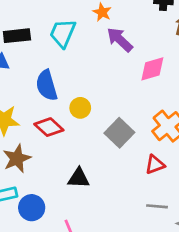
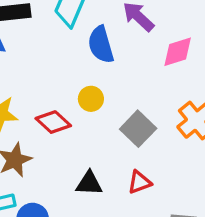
blue semicircle: (47, 85) -> (101, 45), moved
red triangle: (155, 165) -> (139, 182), moved

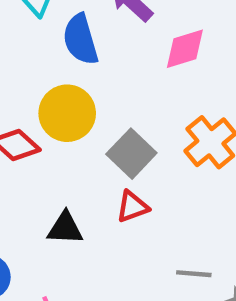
yellow circle: (91, 99) -> (67, 113), size x1.6
red triangle: (139, 182) -> (132, 207), moved

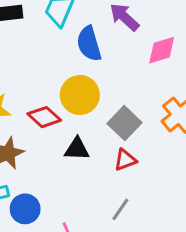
black triangle: (65, 228) -> (77, 149), moved
gray line: (194, 274) -> (120, 209), moved, turned -60

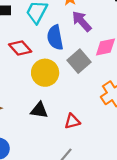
red diamond: (44, 117) -> (20, 48), moved
gray square: (125, 123) -> (79, 61), moved

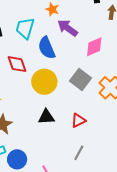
red diamond: (20, 48) -> (17, 64), turned 35
gray square: (79, 61) -> (81, 80), moved

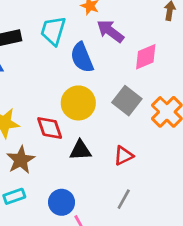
red diamond: (17, 64) -> (50, 128), moved
blue circle: (17, 159) -> (62, 202), moved

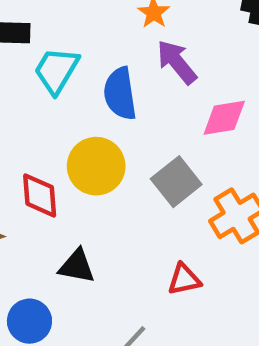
cyan trapezoid: (53, 31) -> (56, 70), moved
black triangle: (80, 150) -> (77, 266), moved
red triangle: (123, 156) -> (184, 279), moved

